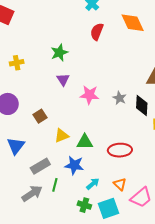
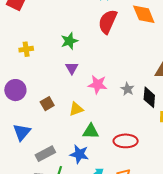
red semicircle: (97, 32) -> (108, 22), size x1.4
yellow triangle: (62, 136) -> (76, 109), moved

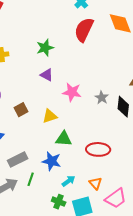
purple triangle: (72, 68) -> (47, 75), turned -32

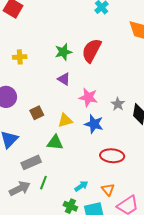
red semicircle: (84, 30) -> (92, 50), moved
green triangle: (64, 139) -> (55, 143), moved
blue star: (51, 161) -> (94, 124), moved

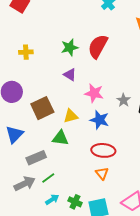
brown square: (37, 113) -> (42, 108), size x1.6
red ellipse: (112, 156) -> (103, 150), moved
green line: (43, 183) -> (48, 178), turned 32
cyan arrow: (81, 186) -> (52, 200), moved
orange triangle: (108, 190) -> (102, 173), moved

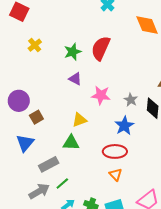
yellow cross: (26, 52) -> (35, 45), moved, turned -32
brown square: (42, 108) -> (36, 117), moved, size x0.6
blue star: (99, 120) -> (124, 126), moved, turned 30

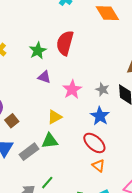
pink star: (101, 95) -> (72, 89), turned -30
red ellipse: (115, 151) -> (94, 143), turned 50
gray rectangle: (49, 164) -> (29, 152), moved

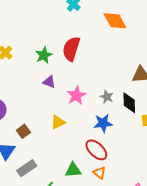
blue star: (100, 116) -> (103, 123), turned 30
brown square: (12, 121) -> (23, 131), moved
green triangle: (50, 141) -> (73, 170), moved
gray rectangle: (29, 152) -> (27, 168), moved

